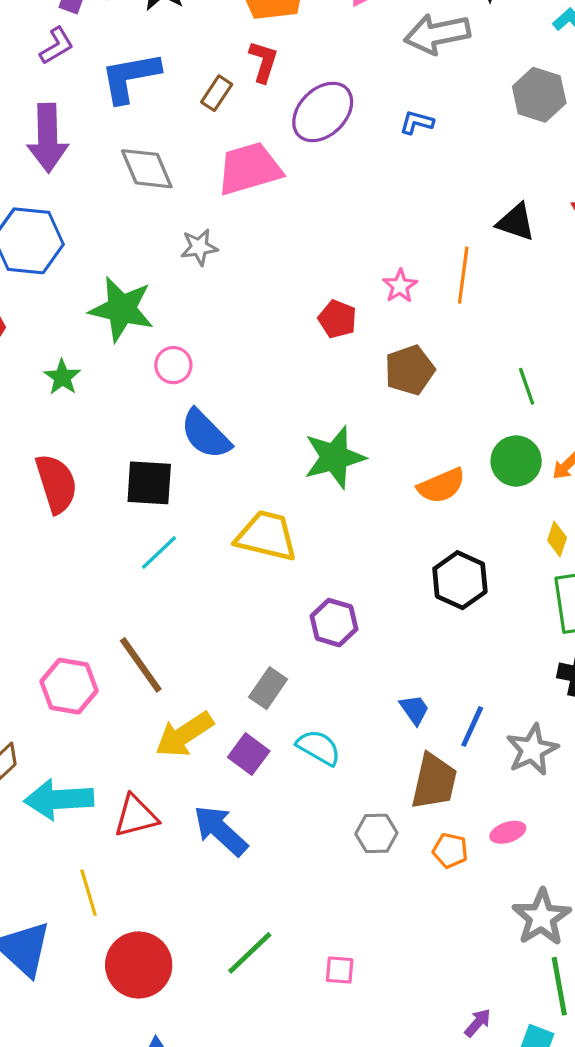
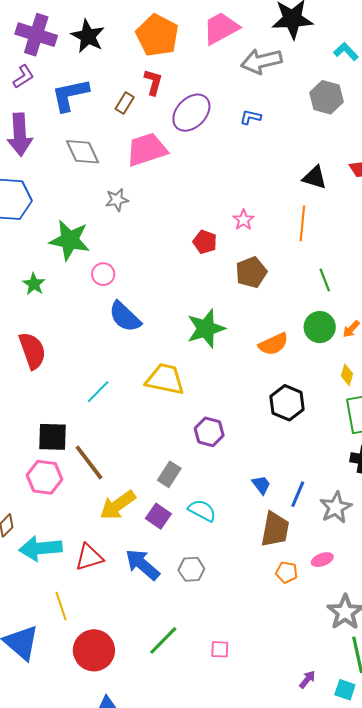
orange line: (463, 275) -> (302, 223), moved
black square: (149, 483) -> (52, 437), moved
gray hexagon: (376, 833) -> (191, 569), moved

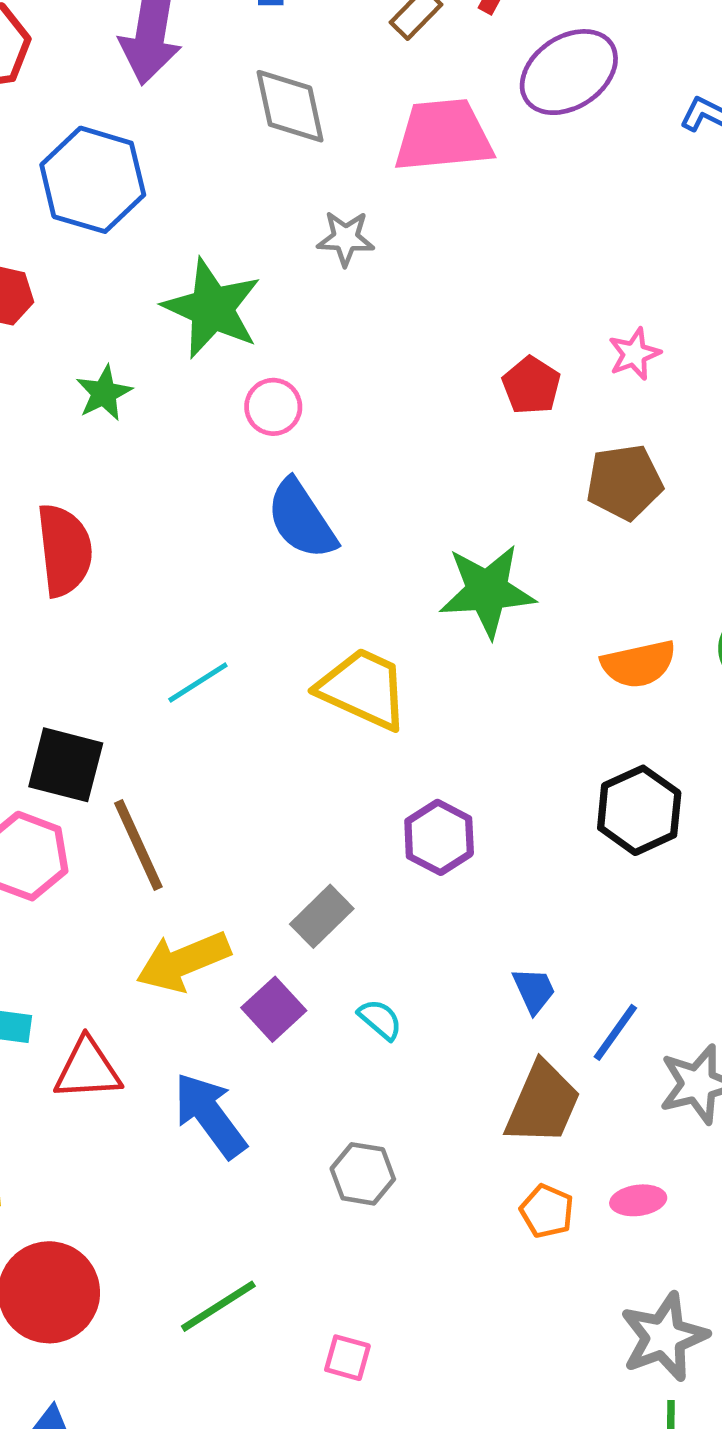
cyan semicircle: (202, 510) -> (380, 1019), size x0.7
gray hexagon: (191, 569) -> (363, 1174), moved

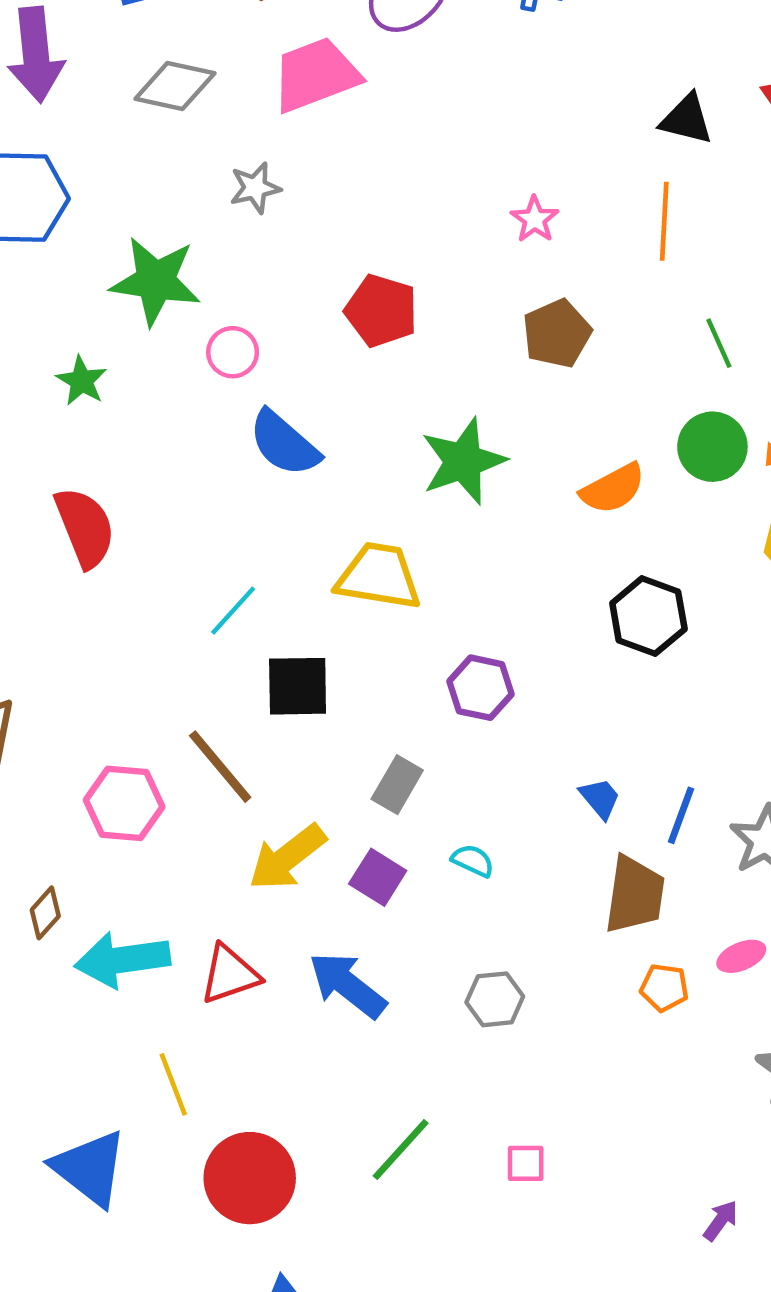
gray diamond: (290, 106) -> (175, 86), turned -50
red pentagon: (531, 385) -> (381, 311), moved, size x1.4
black square: (66, 765) -> (298, 686), moved

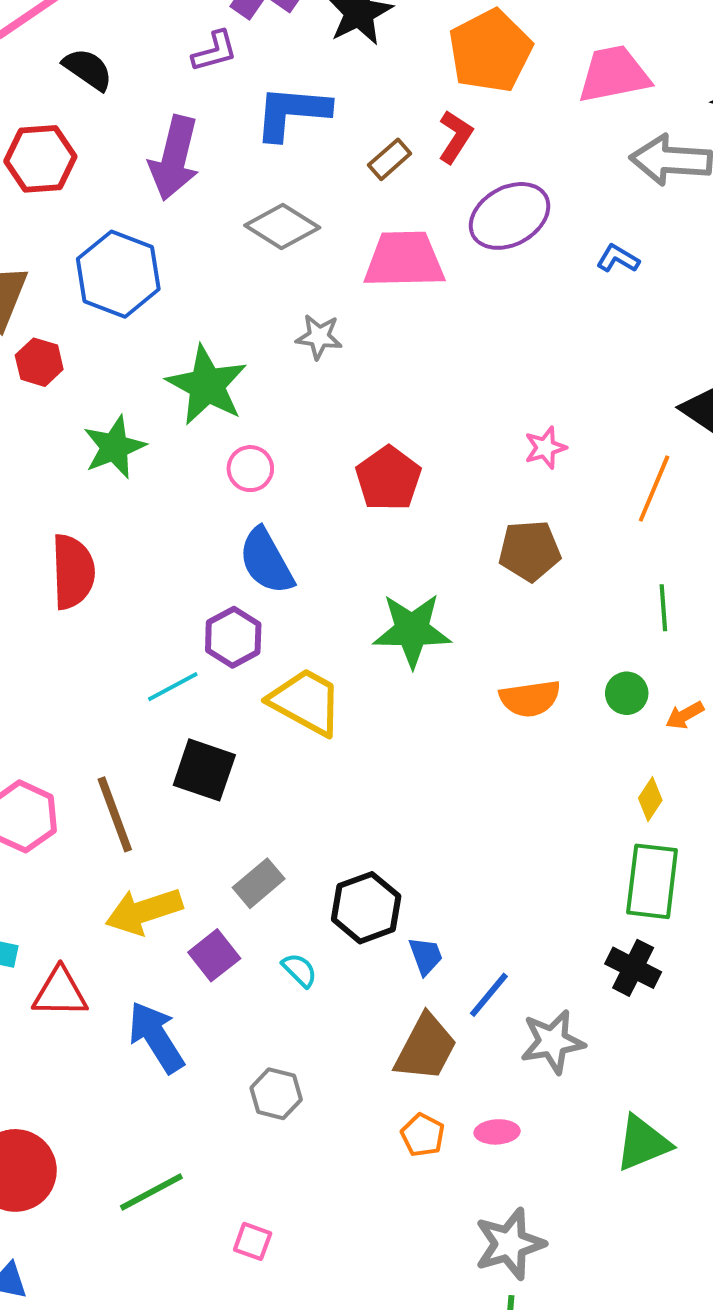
green star: (82, 381) -> (114, 447), size x1.4
green circle: (712, 447) -> (627, 693), size x0.7
black hexagon: (648, 616) -> (366, 908), moved
purple hexagon: (480, 688) -> (233, 637), moved

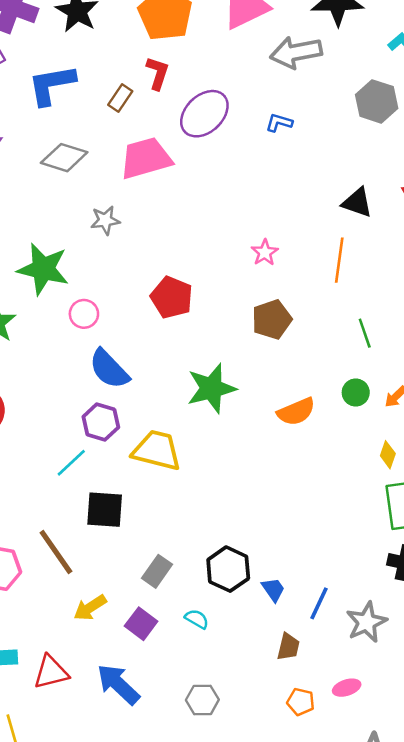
yellow arrow: (144, 911) -> (90, 608), size x0.7
brown trapezoid: (426, 1048) -> (288, 647), size x0.6

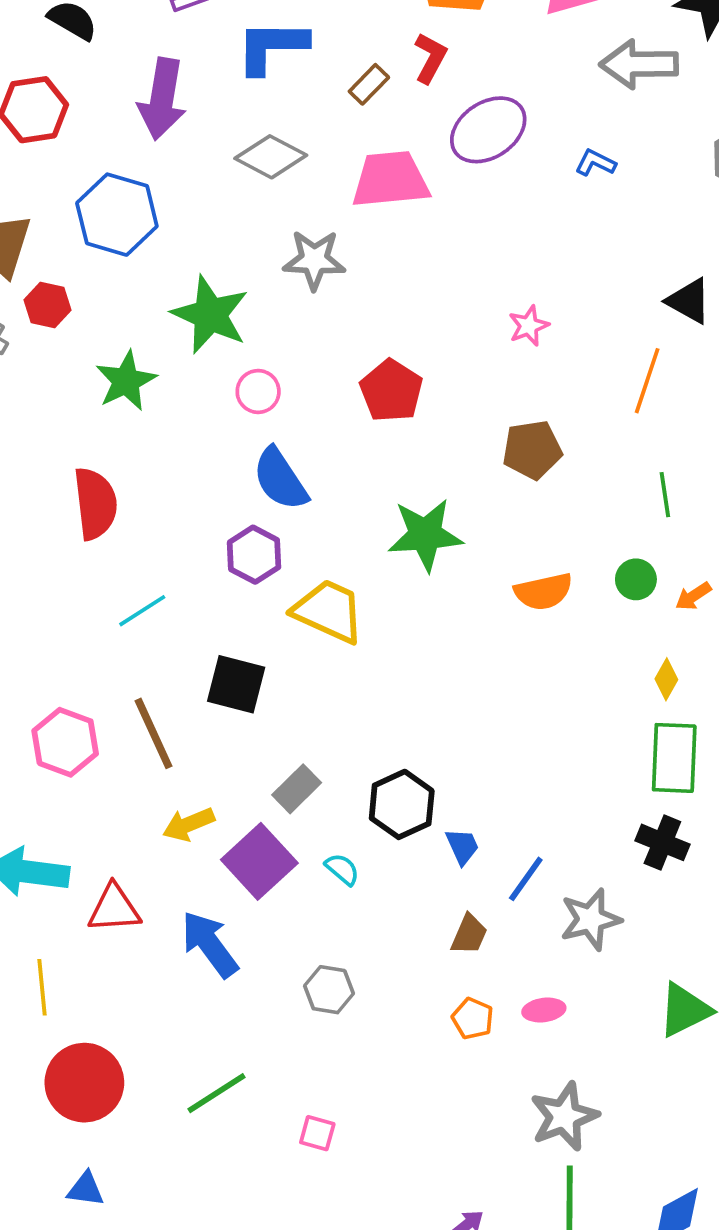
gray star: (105, 220) -> (314, 260), size x1.4
pink star: (265, 253) -> (529, 326), moved
cyan line: (71, 463) -> (142, 611), moved
purple square: (141, 624) -> (259, 861), size x1.5

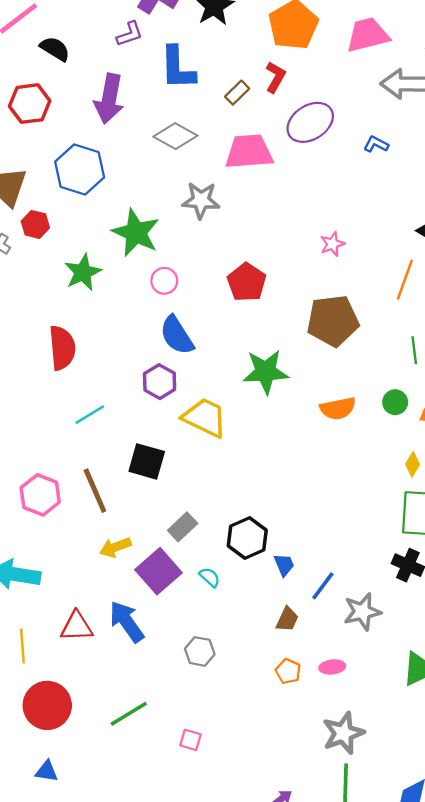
blue L-shape: (272, 47) -> (178, 68), turned -93
brown pentagon: (532, 450) -> (333, 321), size x1.4
red triangle: (114, 909) -> (77, 626), moved

